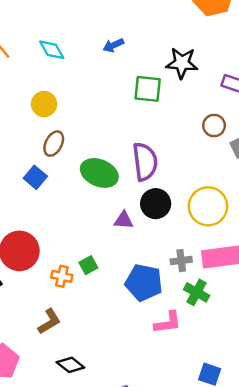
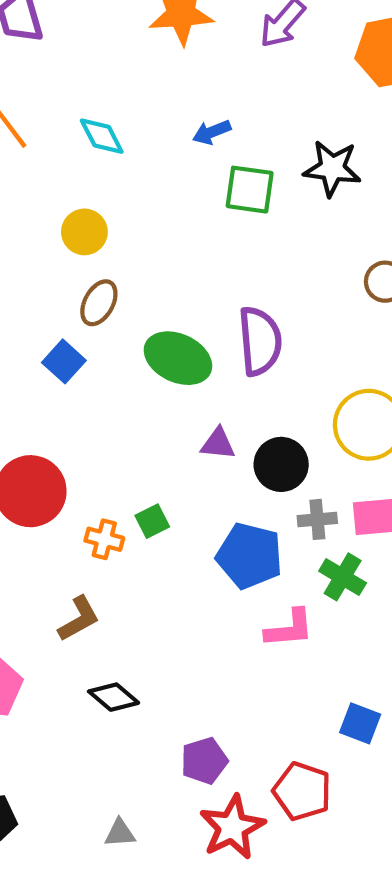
green square: (148, 89) -> (250, 190), moved
black circle: (156, 204) -> (281, 464), moved

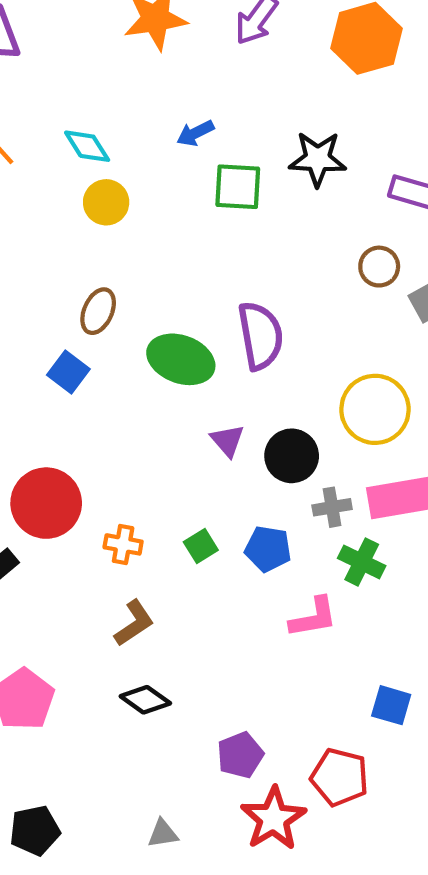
yellow circle: (84, 232) -> (106, 202), moved
purple triangle: (218, 444) -> (227, 441), turned 48
green square: (152, 521) -> (201, 546), moved
blue pentagon: (249, 556) -> (268, 549), size x0.7
brown L-shape: (79, 619) -> (134, 623), moved

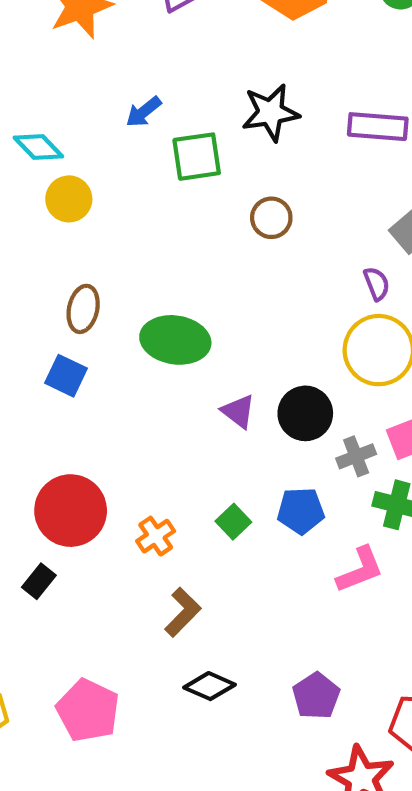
brown circle: (379, 267) -> (271, 218), moved
purple semicircle: (260, 336) -> (377, 284), moved, size x0.5
orange cross: (123, 544) -> (156, 536), turned -33
purple pentagon: (240, 755) -> (316, 696), moved

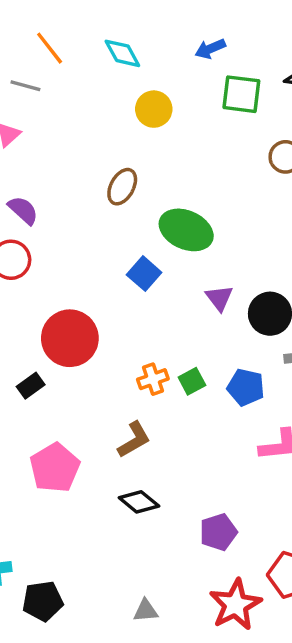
yellow circle: (69, 199) -> (154, 109), moved
blue square: (66, 376) -> (144, 274), moved
orange cross: (156, 536) -> (153, 379), moved
pink pentagon: (88, 710) -> (55, 468), moved

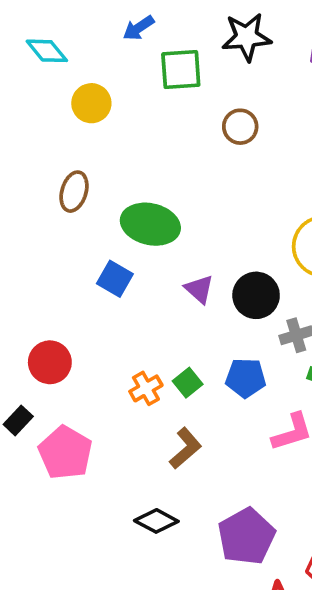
red circle: (70, 338) -> (50, 362), size x0.7
brown L-shape: (134, 440) -> (185, 448), moved
pink pentagon: (55, 468) -> (65, 453), moved
purple pentagon: (218, 532) -> (246, 536), size x1.4

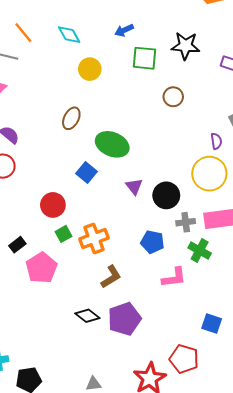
red circle: (50, 362) -> (53, 205), moved
green square: (188, 383) -> (64, 234), moved
orange cross: (146, 388) -> (94, 238), size x1.5
purple pentagon: (246, 536) -> (124, 319), moved

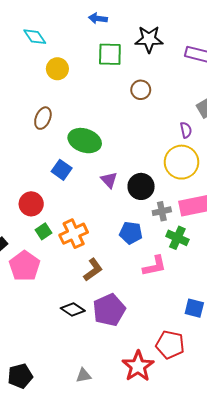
blue arrow: (124, 30) -> (98, 18), moved, turned 36

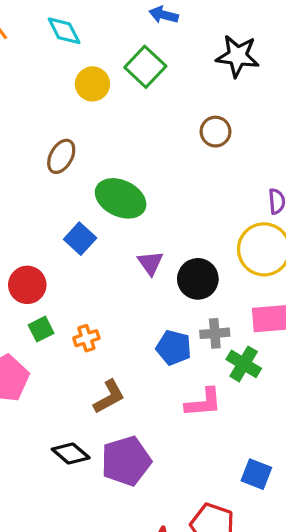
green square: (110, 54) -> (145, 67), moved, turned 35
gray cross: (162, 211) -> (215, 333), moved
orange cross: (74, 234) -> (86, 338), size x0.6

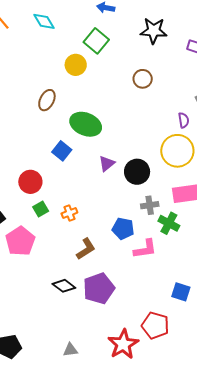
yellow circle: (92, 84) -> (76, 65), moved
purple triangle: (150, 263) -> (107, 164), turned 30
blue pentagon: (174, 348) -> (123, 229), moved

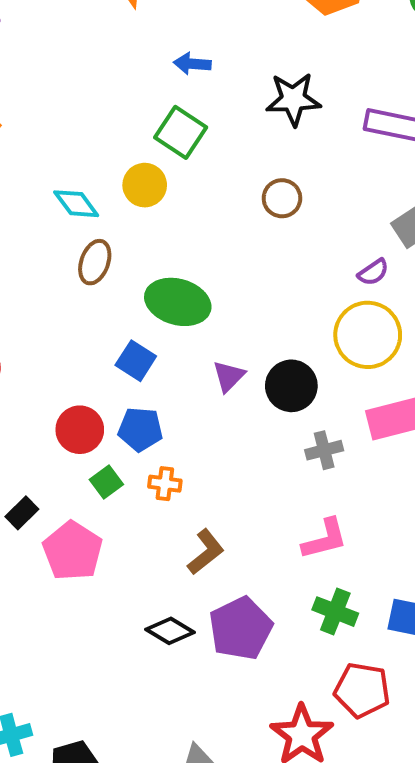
cyan diamond: (44, 21) -> (76, 204), moved
purple semicircle: (184, 120) -> (373, 272), turned 70
orange cross: (69, 213) -> (165, 484), turned 35
green cross: (169, 223) -> (335, 612), moved
blue pentagon: (123, 229) -> (140, 429), moved

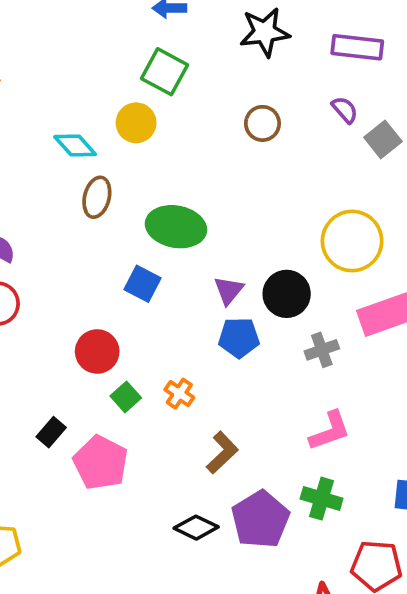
purple semicircle: (373, 272) -> (345, 110), moved, turned -92
blue pentagon: (140, 429) -> (239, 338), moved
orange cross: (165, 484) -> (179, 394), turned 32
green cross: (335, 612) -> (322, 499), moved

